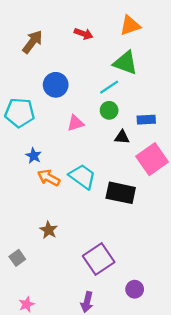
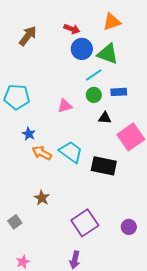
blue circle: (56, 85) -> (82, 49), moved
blue rectangle: (146, 120) -> (119, 92), moved
purple circle: (135, 289) -> (129, 227), moved

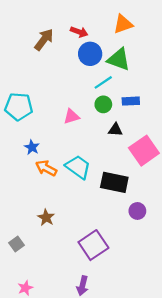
brown arrow: (28, 36) -> (44, 40), moved
purple circle: (129, 227) -> (137, 211), moved

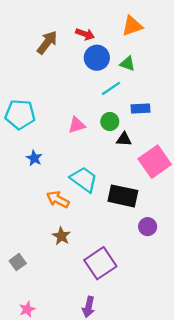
green triangle: (119, 59) -> (128, 64), size x0.6
green circle: (103, 104) -> (110, 121), moved
orange arrow: (46, 168) -> (58, 199), moved
brown star: (46, 218) -> (61, 236), moved

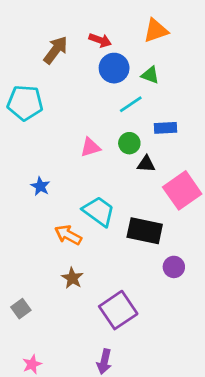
cyan pentagon: (20, 114) -> (25, 103), moved

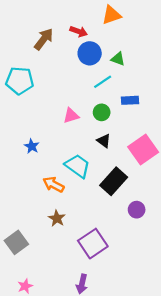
orange triangle: (156, 30) -> (111, 15), moved
black triangle: (146, 164) -> (104, 141), moved, turned 32
black rectangle: (145, 231) -> (114, 181), turned -60
gray square: (21, 309) -> (16, 242), size x1.5

